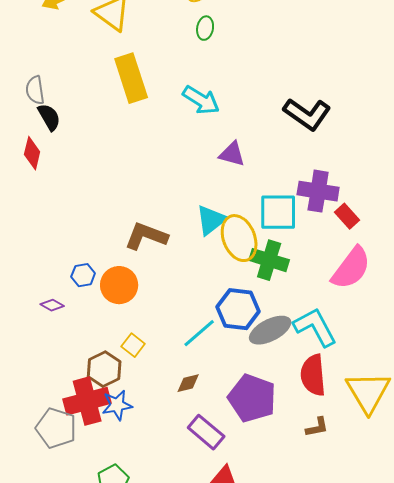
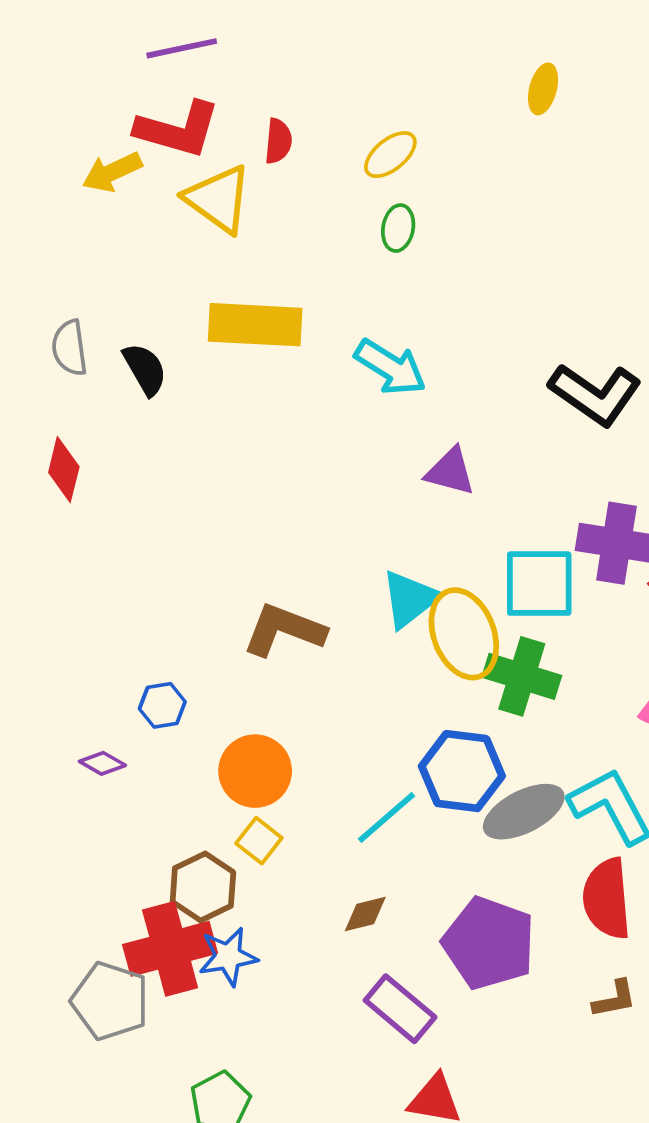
yellow rectangle: (131, 78) -> (255, 325), turned -69
black semicircle: (49, 117) -> (145, 369), moved
orange circle: (119, 285) -> (255, 771), moved

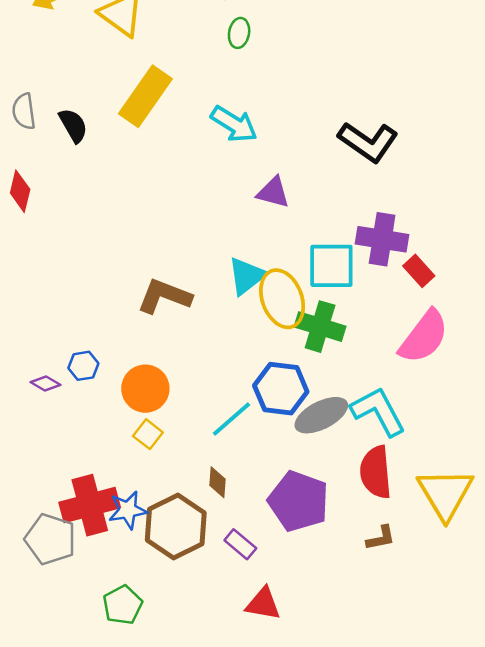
yellow rectangle: (255, 325) -> (145, 96), turned -58
blue hexagon: (162, 705) -> (83, 366), moved
brown hexagon: (203, 887) -> (176, 527), moved, size x1.4
brown diamond: (365, 914) -> (218, 482), turned -72
purple rectangle: (400, 1009) -> (240, 544), size x0.7

